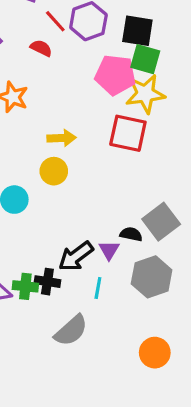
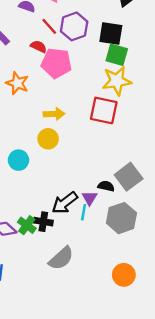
pink pentagon: (115, 75) -> (56, 63), moved
green cross: (25, 286) -> (27, 225), turned 30
cyan line: (98, 288) -> (84, 212), moved

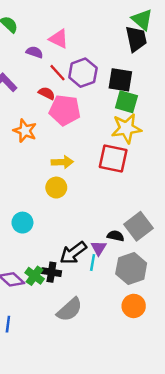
cyan circle: (19, 160) -> (22, 223), moved
orange circle: (124, 275) -> (134, 306), moved

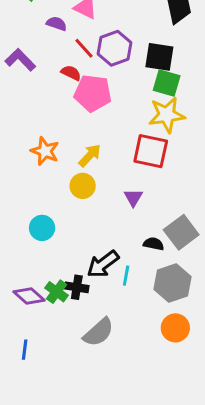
orange star: (25, 131) -> (45, 151), moved
yellow arrow: (62, 162) -> (90, 155), turned -45
purple triangle: (99, 248) -> (133, 197), moved

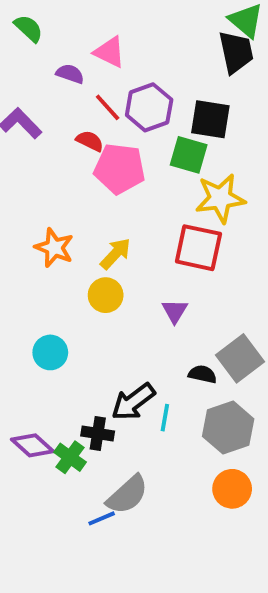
green square: (167, 83) -> (189, 155), moved
green cross: (57, 292) -> (70, 457), moved
blue line: (25, 350) -> (102, 518), moved, turned 60

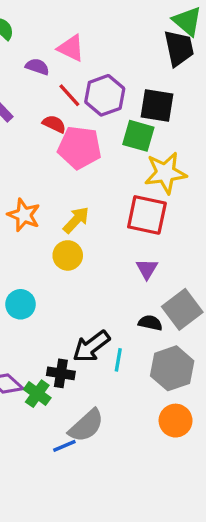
purple triangle: (175, 311) -> (147, 269), moved

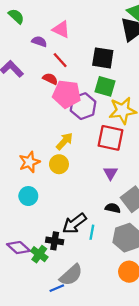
purple hexagon: (105, 95) -> (83, 106), moved
black square: (157, 105) -> (103, 58), moved
orange star: (24, 215) -> (29, 162), moved, turned 30

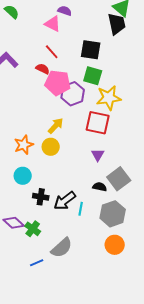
purple semicircle: (39, 41) -> (65, 11), moved
black cross: (55, 241) -> (41, 197), moved
blue line: (57, 288) -> (37, 263), moved

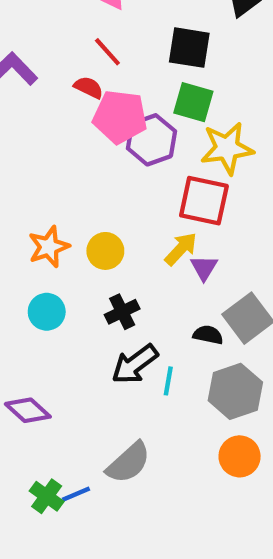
yellow arrow: (56, 126) -> (181, 249), moved
black cross: (41, 197) -> (122, 312), moved, turned -35
green cross: (33, 229) -> (47, 496), moved

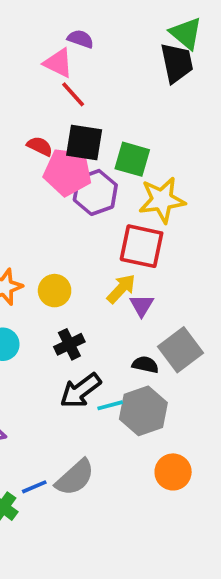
black square: (189, 48) -> (84, 143), moved
red line: (107, 52) -> (73, 94), moved
cyan line: (168, 381) -> (110, 405), turned 65
gray hexagon: (235, 391) -> (143, 411), moved
blue line: (76, 494) -> (34, 487), moved

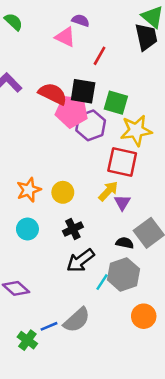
red line: (73, 94) -> (99, 56), moved, turned 72
red semicircle: (40, 146) -> (53, 94), size x1.6
cyan line: (110, 405) -> (102, 282), moved, turned -42

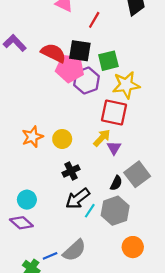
green square: (116, 103) -> (108, 61), turned -30
cyan circle: (27, 229) -> (27, 200), moved
black semicircle: (125, 243) -> (116, 183), turned 104
cyan line: (102, 282) -> (90, 211), moved

